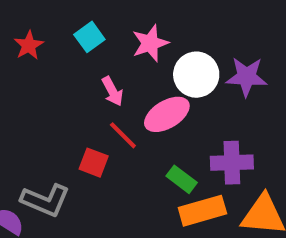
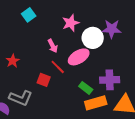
cyan square: (89, 37) -> (29, 15), moved
red star: (29, 45) -> (13, 61), moved
purple star: (246, 77) -> (112, 29), moved

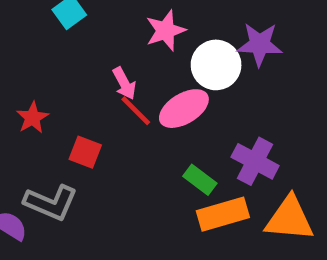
red line: (58, 67) -> (136, 111), moved
red square: (44, 80) -> (85, 152), moved
purple cross: (110, 80) -> (255, 161), turned 30

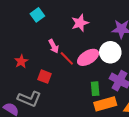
white circle: (216, 65) -> (110, 52), moved
pink arrow: (124, 83) -> (54, 46), moved
green rectangle: (200, 180) -> (95, 89), turned 48

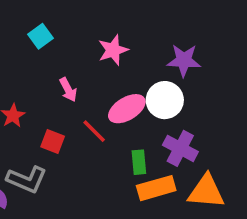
red line: (67, 58) -> (94, 131), moved

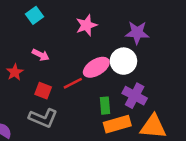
pink arrow: (68, 90) -> (41, 55), moved, turned -35
red line: (94, 131) -> (73, 83), turned -72
gray L-shape: (27, 179) -> (43, 118), moved

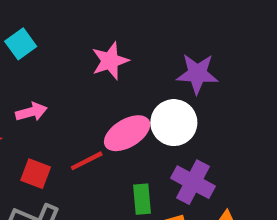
pink arrow: (41, 55) -> (31, 112), turned -42

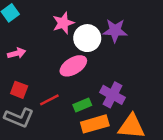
white circle: (174, 123) -> (87, 38), moved
red line: (87, 161) -> (49, 100), moved
green rectangle: (142, 199) -> (82, 105), turned 72

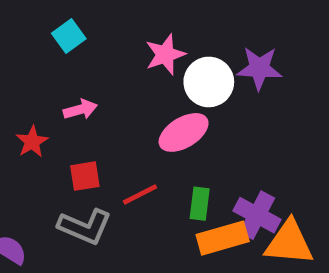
red square: (19, 90) -> (85, 176), turned -30
purple cross: (112, 95) -> (257, 215), moved
green rectangle: (82, 105) -> (200, 204), turned -60

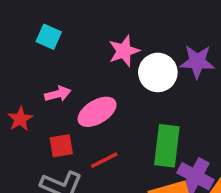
cyan square: (69, 36) -> (49, 37), turned -30
pink ellipse: (184, 132) -> (97, 112), moved
green rectangle: (200, 204) -> (167, 146), moved, size x1.6

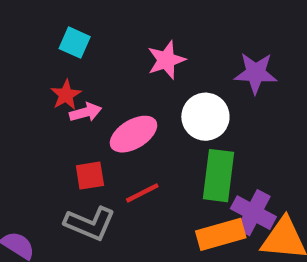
white circle: (158, 72) -> (205, 117), moved
red star: (20, 119) -> (66, 95), moved

